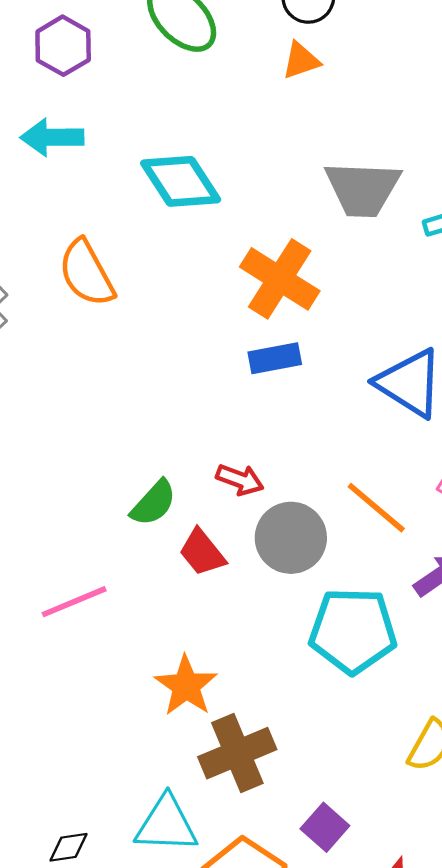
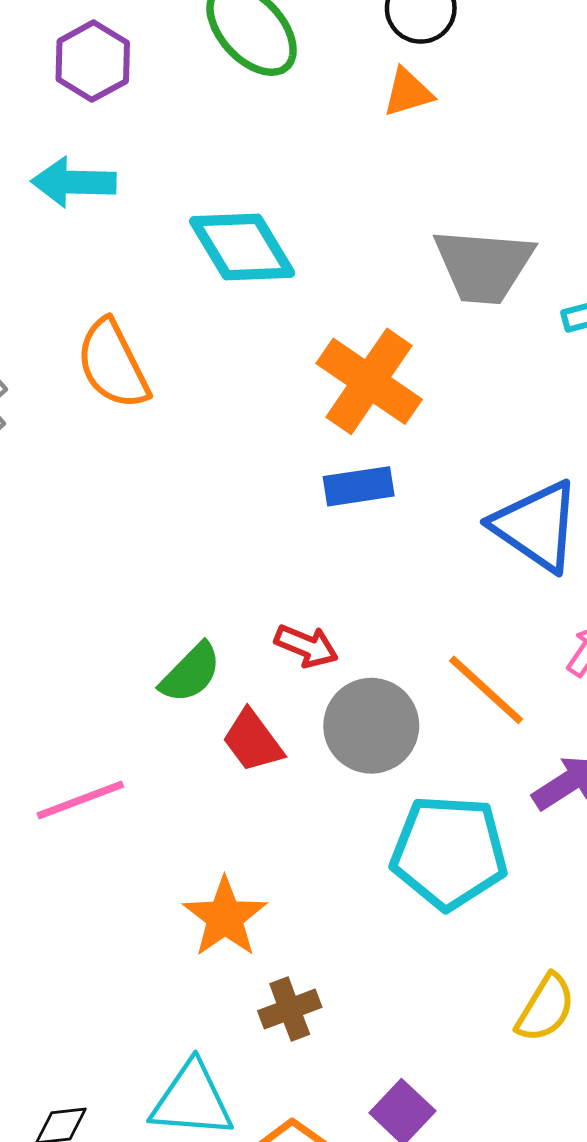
brown cross: (237, 753) -> (290, 1009), size x0.6

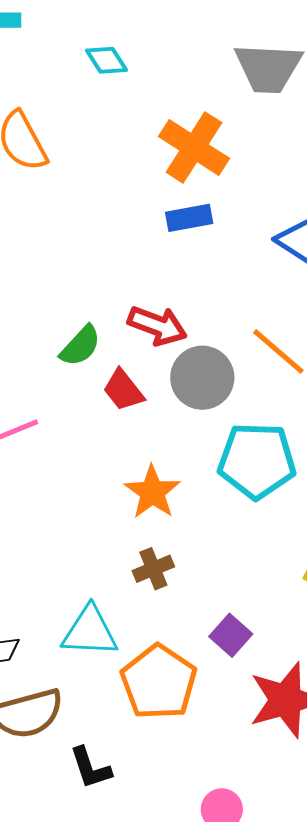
cyan diamond: (242, 247) -> (106, 60), size x0.6
red arrow: (306, 646) -> (157, 326), size x1.4
orange star: (225, 917) -> (152, 492), moved

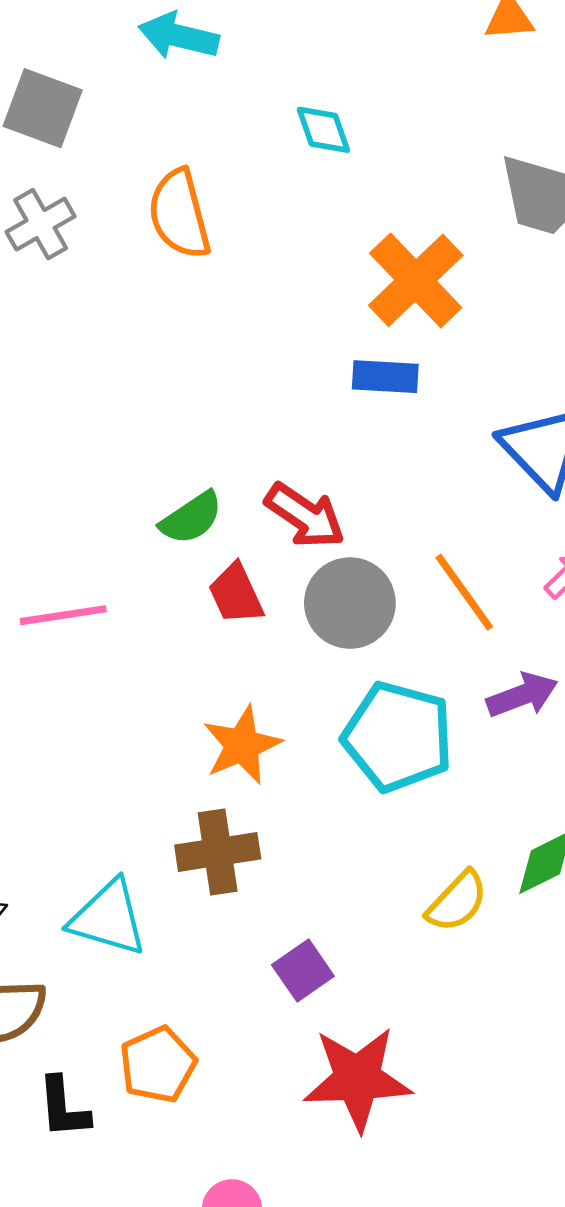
brown cross: (153, 569) -> (218, 852), size x1.4
orange pentagon: (159, 682) -> (158, 1065), moved, size x0.7

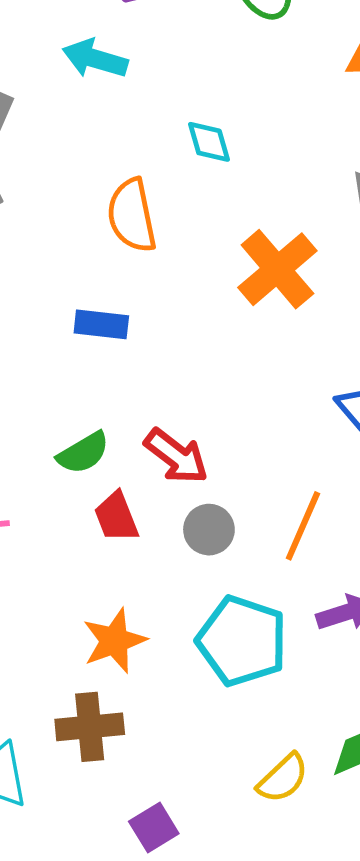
orange semicircle: (179, 214) -> (132, 215), moved
blue rectangle: (385, 377) -> (101, 324), moved
orange line: (464, 592) -> (303, 526), turned 56
gray circle: (350, 603) -> (209, 530), size x0.7

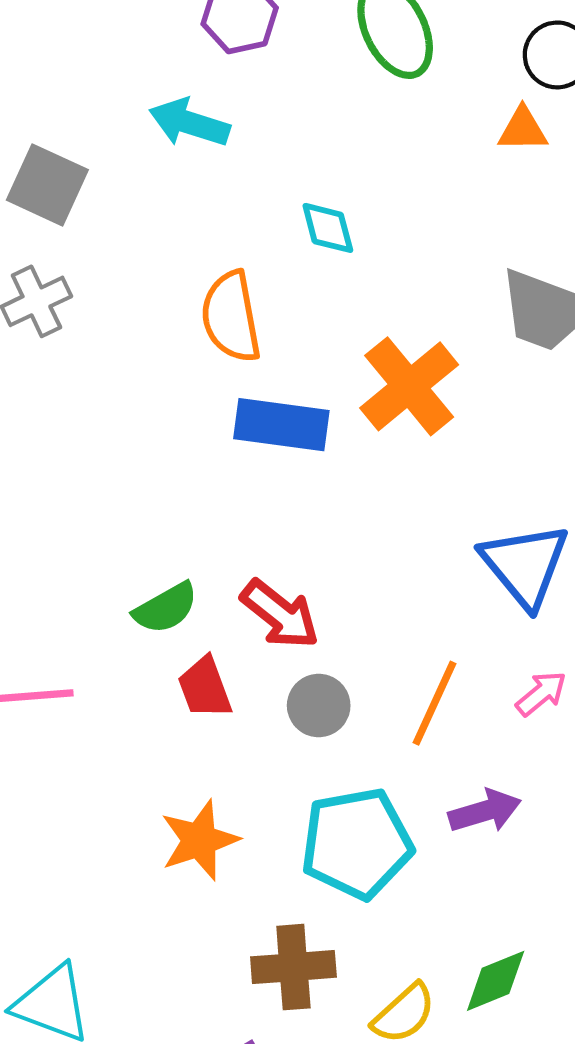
blue rectangle: (101, 324) -> (281, 425), moved, size x1.4
cyan pentagon: (242, 641) -> (357, 843), turned -30
brown cross: (90, 727) -> (293, 967), moved

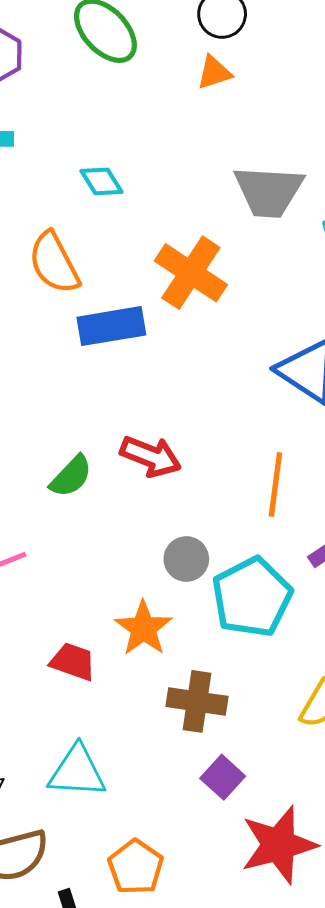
red trapezoid: (205, 688) -> (73, 662), moved, turned 147
gray circle: (319, 706) -> (186, 559), moved
brown cross: (293, 967) -> (197, 701), moved, turned 30

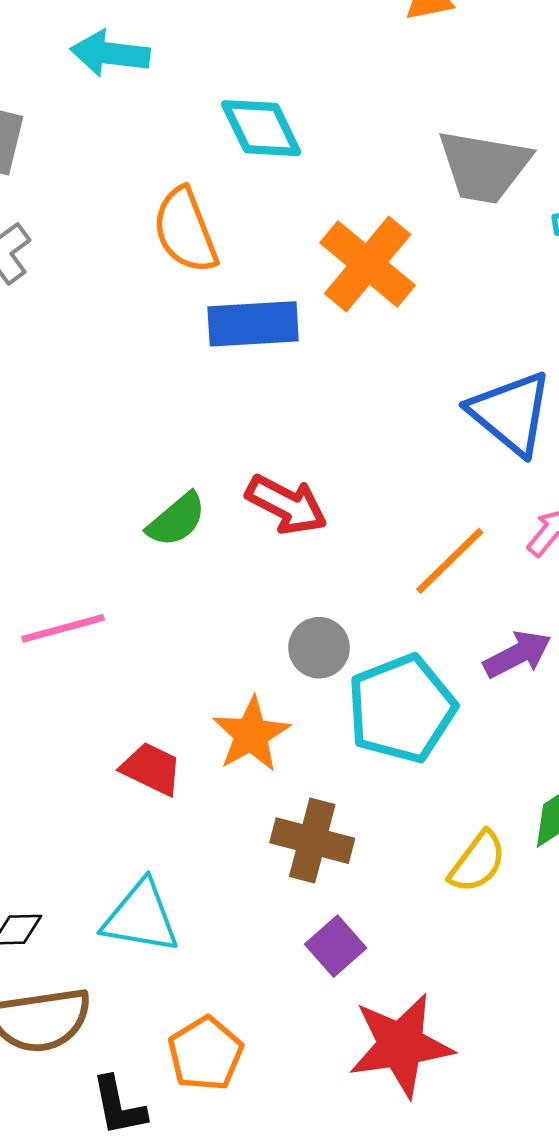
cyan diamond: (102, 181) -> (261, 128), size x1.4
orange line: (275, 485) -> (450, 561), turned 32

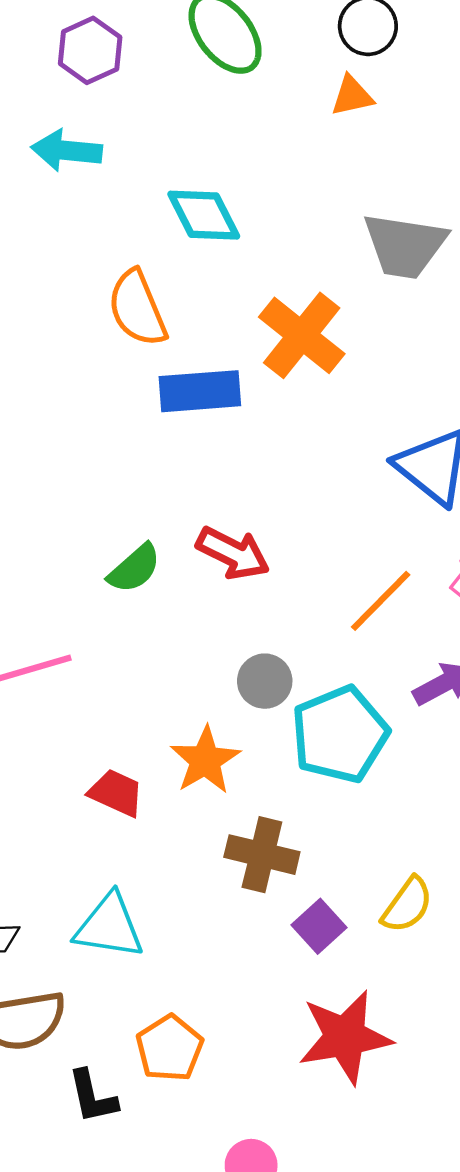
yellow semicircle: (478, 862) -> (407, 905), moved
purple square: (336, 946) -> (319, 926), moved

